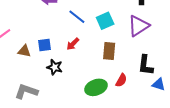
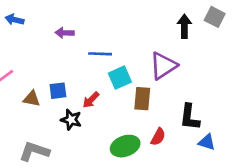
blue line: (77, 17) -> (100, 54), turned -36
cyan square: (105, 21) -> (120, 78), moved
purple triangle: (138, 26) -> (163, 66), moved
red arrow: (73, 44) -> (91, 100), moved

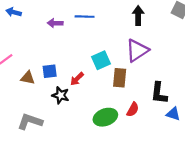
black arrow: (184, 26) -> (138, 15), moved
blue line: (100, 54) -> (85, 17), moved

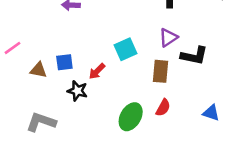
purple triangle: (137, 50) -> (168, 38), size x0.7
brown rectangle: (120, 78) -> (160, 71), moved
black L-shape: (159, 93) -> (194, 56), moved, turned -85
green ellipse: (105, 117) -> (131, 117), turned -40

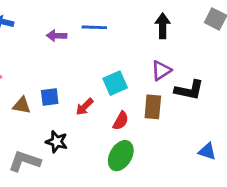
black star: (77, 91) -> (57, 142), moved
red semicircle: (163, 108) -> (121, 121), moved

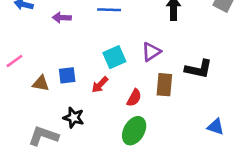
purple arrow: (57, 36) -> (62, 18), moved
purple triangle: (161, 71) -> (151, 52), moved
cyan square: (115, 83) -> (114, 57), moved

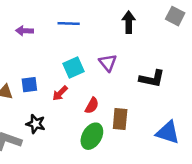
purple triangle: (151, 52) -> (108, 63), turned -36
brown rectangle: (164, 85) -> (120, 119), moved
blue triangle: (216, 127) -> (168, 132), size x1.5

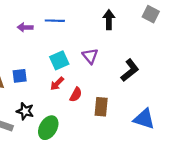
purple arrow: (25, 31) -> (25, 27), moved
black L-shape: (152, 79) -> (130, 70), turned -50
red arrow: (60, 93) -> (57, 84), moved
green ellipse: (92, 136) -> (48, 128), moved

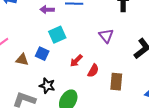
cyan square: (59, 60) -> (57, 35), moved
blue square: (20, 76) -> (42, 54), turned 32

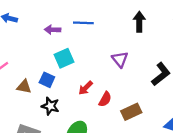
brown rectangle: (116, 82) -> (131, 112), turned 60
black star: (47, 86) -> (50, 106), moved

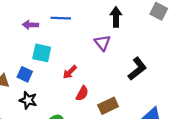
cyan square: (64, 58) -> (42, 53), turned 36
purple triangle: (120, 59) -> (102, 43), moved
red arrow: (86, 88) -> (70, 72), moved

